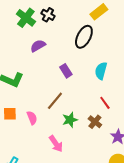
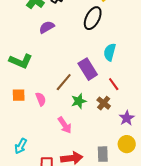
purple rectangle: (66, 71) -> (88, 69), moved, size x1.5

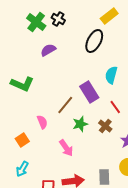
orange square: (19, 95) -> (22, 140), moved, turned -32

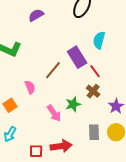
red line: (115, 107) -> (95, 71), moved
green star: (80, 124) -> (73, 104), moved
gray rectangle: (104, 177) -> (94, 132), moved

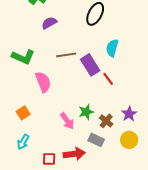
brown line: (53, 70) -> (66, 55), moved, turned 42
pink semicircle: (30, 87) -> (43, 82), moved, size x1.5
brown cross: (93, 91) -> (106, 121), moved
gray rectangle: (94, 132) -> (96, 140), moved, turned -63

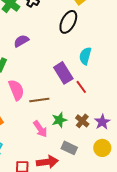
purple semicircle: (49, 23) -> (21, 41), moved
brown line: (66, 55) -> (39, 100), moved
brown cross: (106, 121) -> (82, 121), moved

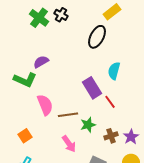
purple semicircle: (21, 41) -> (41, 62), moved
green star: (59, 120) -> (88, 125), moved
brown cross: (82, 121) -> (111, 136), turned 32

